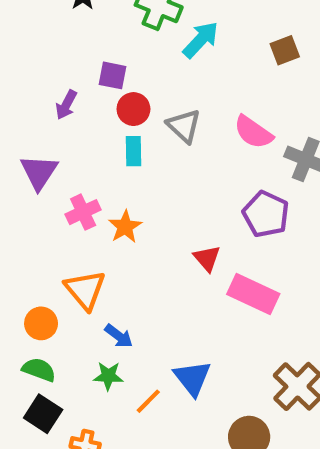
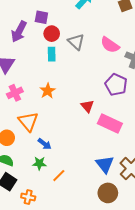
purple arrow: (66, 105) -> (19, 32), size x1.5
pink cross: (83, 212) -> (15, 93), moved
blue triangle: (192, 378) -> (105, 164), moved

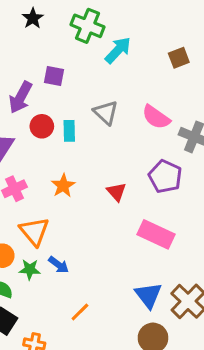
red circle: (52, 34) -> (42, 126), moved
red triangle: (87, 106) -> (116, 192), moved
green star: (39, 163) -> (30, 269), moved

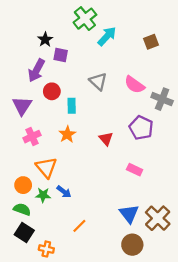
black star: (33, 18) -> (45, 40), moved
green cross: (88, 26) -> (85, 19), turned 30
cyan rectangle: (69, 131) -> (72, 106), moved
pink rectangle: (156, 234) -> (135, 170), size x0.6

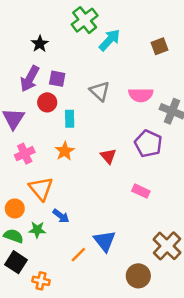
purple square: (61, 55) -> (57, 79), moved
pink semicircle: (135, 85) -> (141, 95), turned -35
green star: (43, 195) -> (37, 230), moved
blue triangle: (129, 214) -> (105, 241), moved

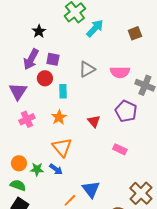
gray triangle: (100, 91) -> (87, 69), turned 48
orange triangle: (41, 189) -> (62, 147), moved
green star: (37, 230) -> (37, 169), moved

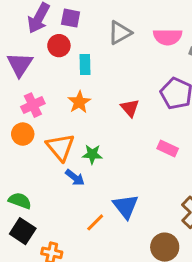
orange triangle: (62, 147) -> (60, 147), moved
orange circle: (19, 163) -> (23, 134), moved
green star: (37, 169) -> (92, 154), moved

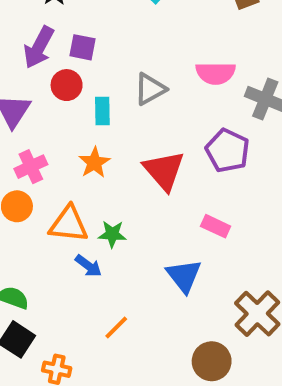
gray triangle: (120, 33) -> (150, 89), moved
red triangle: (130, 108) -> (164, 171), size x1.6
orange triangle: (60, 147) -> (69, 224), turned -44
blue triangle: (126, 206) -> (184, 276), moved

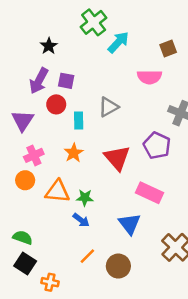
pink semicircle: (216, 73) -> (149, 77), moved
pink rectangle: (216, 226) -> (149, 193), size x1.5
blue arrow: (88, 266) -> (81, 220), moved
brown circle: (212, 361) -> (118, 266), moved

